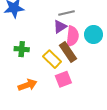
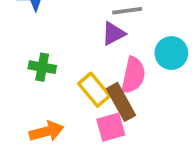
pink semicircle: (72, 36) -> (133, 75), moved
brown rectangle: (68, 52) -> (121, 102), moved

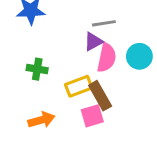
pink semicircle: (133, 75) -> (107, 58), moved
yellow rectangle: (94, 90) -> (79, 86), turned -70

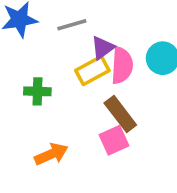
gray line: (104, 23) -> (72, 25), moved
yellow rectangle: (79, 86) -> (92, 70), moved

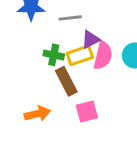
green cross: (37, 91) -> (54, 55), moved
brown rectangle: (120, 114) -> (66, 81), moved

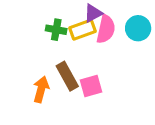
brown rectangle: (66, 81) -> (67, 76), moved
orange arrow: (37, 114) -> (41, 89), turned -60

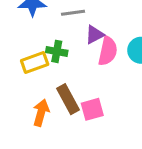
yellow rectangle: (82, 30) -> (35, 62), moved

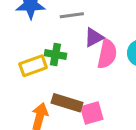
brown rectangle: (68, 99) -> (67, 103), turned -44

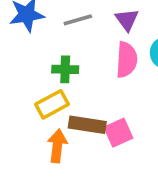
purple triangle: (94, 37) -> (127, 20), moved, turned -30
yellow rectangle: (33, 66) -> (52, 104), moved

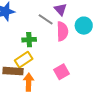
gray line: (78, 20) -> (46, 19), moved, turned 56
brown rectangle: (87, 125) -> (13, 71), moved

